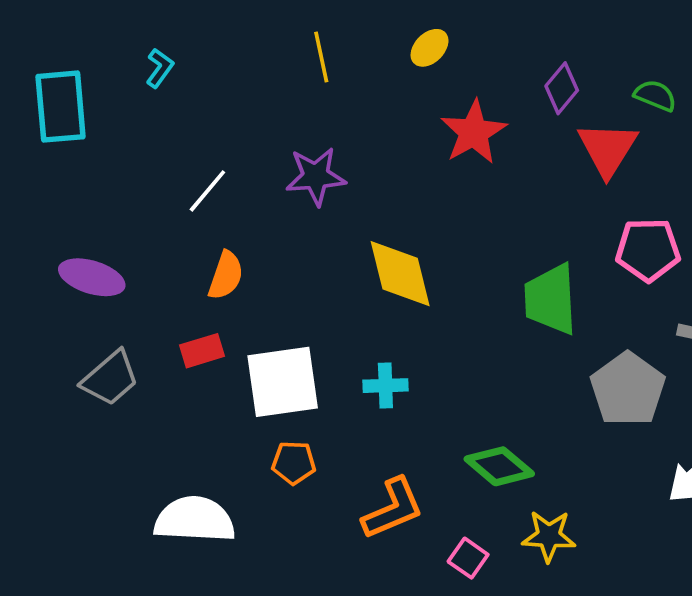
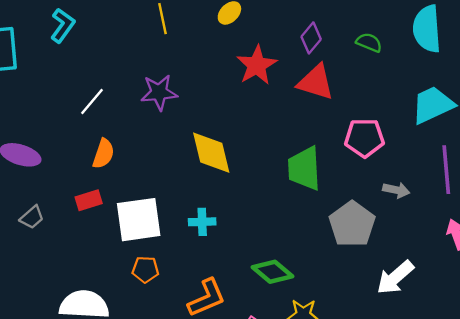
cyan L-shape: (160, 68) -> (63, 25), size x1.4
red triangle: (608, 149) -> (316, 82), moved, turned -45
gray trapezoid: (110, 378) -> (32, 217), size x0.7

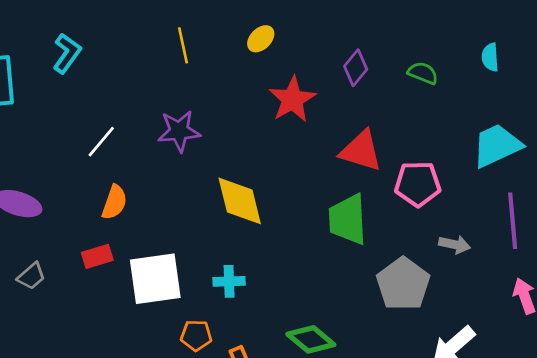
cyan semicircle: (427, 29) -> (490, 57), size x0.5
red triangle: (316, 82) -> (361, 151), moved
orange pentagon: (145, 269) -> (196, 335), moved

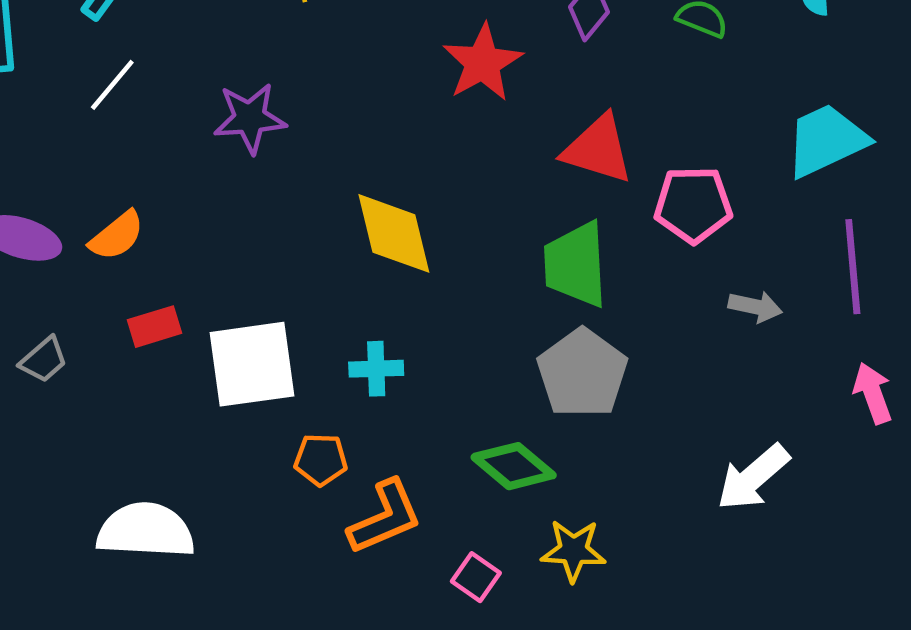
purple star: (179, 131) -> (250, 118), moved
white line: (101, 142) -> (112, 85), moved
orange semicircle: (114, 202) -> (117, 236), moved, turned 32
gray pentagon: (403, 284) -> (582, 373), moved

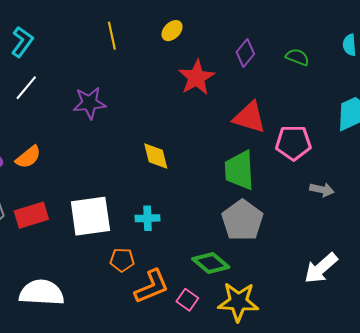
yellow diamond: (394, 233) -> (156, 156), size x0.7
red rectangle: (154, 327) -> (31, 215), moved, size x1.4
yellow star: (573, 550) -> (238, 302), size x1.4
pink square: (476, 577) -> (187, 300), moved

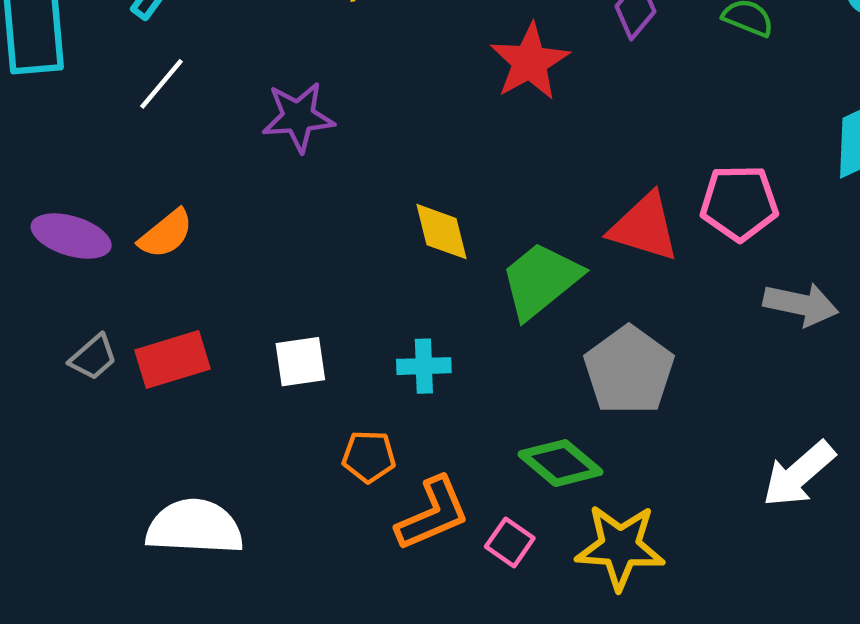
red triangle: (250, 117) -> (644, 227), moved
green trapezoid: (239, 170) -> (541, 280), moved, turned 54
gray arrow: (322, 190) -> (801, 304), size x1.4
white square: (90, 216) -> (300, 362), size x0.6

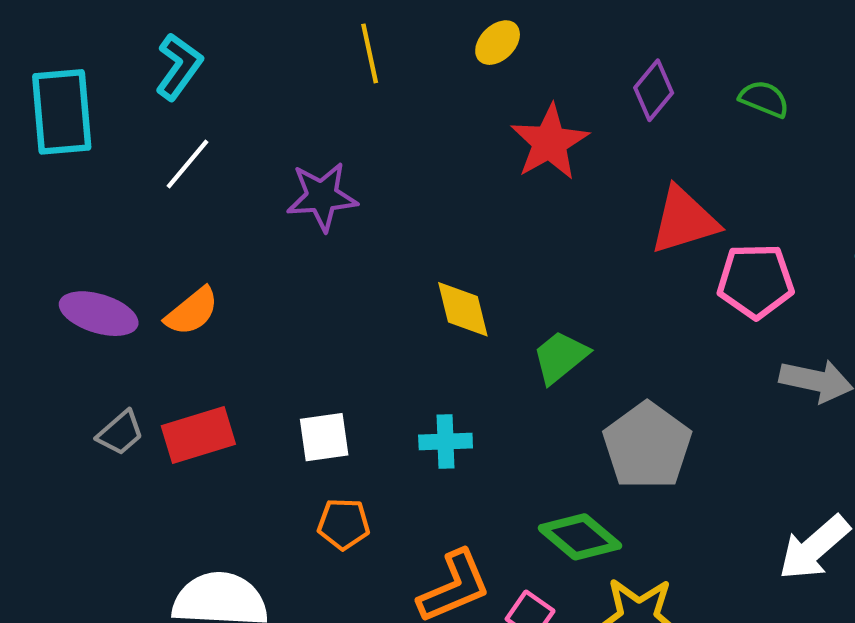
red triangle: (644, 227) -> (684, 220), moved, turned -34
green trapezoid: (541, 280) -> (560, 357), size x0.7
orange pentagon: (369, 456) -> (344, 524), moved

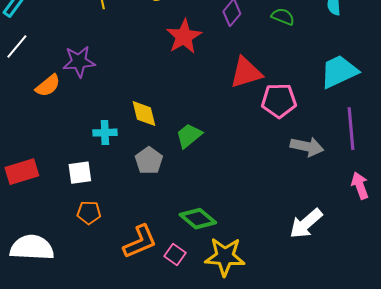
orange semicircle: (192, 311) -> (48, 86), moved
cyan cross: (446, 441) -> (105, 133), moved
gray pentagon: (647, 446) -> (149, 161), moved, size x0.7

